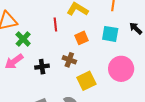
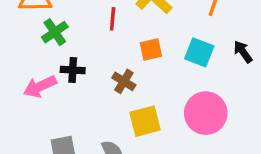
pink arrow: (14, 61) -> (40, 86), moved
black cross: (42, 67) -> (73, 70), moved

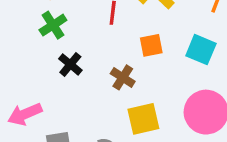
black cross: (73, 70) -> (70, 64), turned 35
pink arrow: (40, 86) -> (25, 114), moved

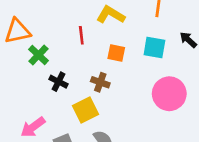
orange square: (151, 45) -> (116, 53), turned 36
yellow square: (143, 119) -> (85, 110), moved

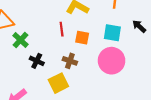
red line: (81, 35) -> (62, 29), moved
pink circle: (169, 94) -> (112, 61), moved

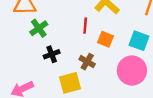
black cross: (37, 61) -> (52, 54), turned 32

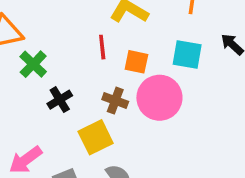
pink circle: (132, 71) -> (159, 98), moved

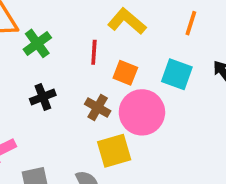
green cross: (33, 64) -> (37, 43), moved
yellow square: (96, 137) -> (114, 151), moved

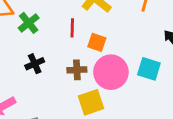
cyan square: (177, 74) -> (149, 69), moved
brown cross: (98, 107) -> (77, 70), turned -30

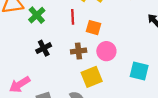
cyan square: (149, 69) -> (139, 71), moved
pink circle: (111, 72) -> (106, 51), size x0.7

